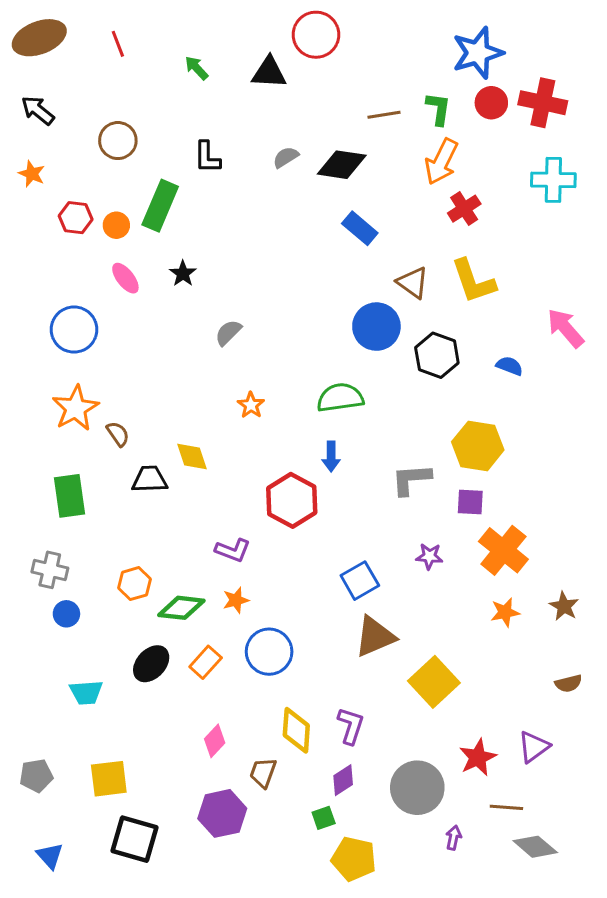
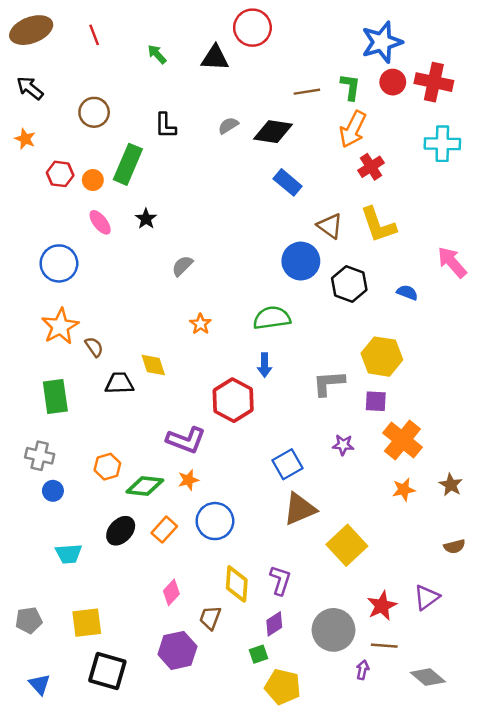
purple L-shape: (233, 550) -> (186, 440), size x1.4
brown line: (506, 807) -> (384, 646), moved

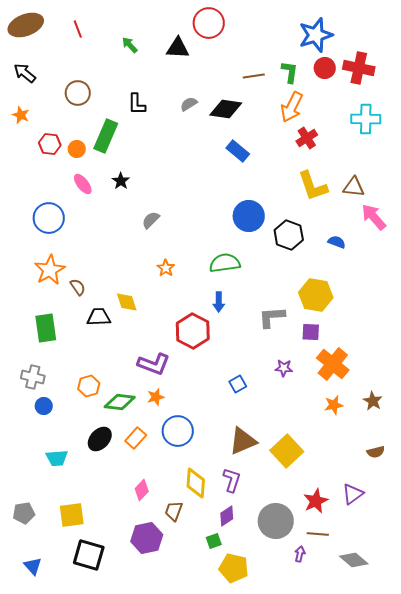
brown triangle: (330, 226) -> (354, 187), moved, turned -30
blue square: (288, 464) -> (238, 384), size x0.7
brown triangle: (300, 509) -> (243, 441), moved

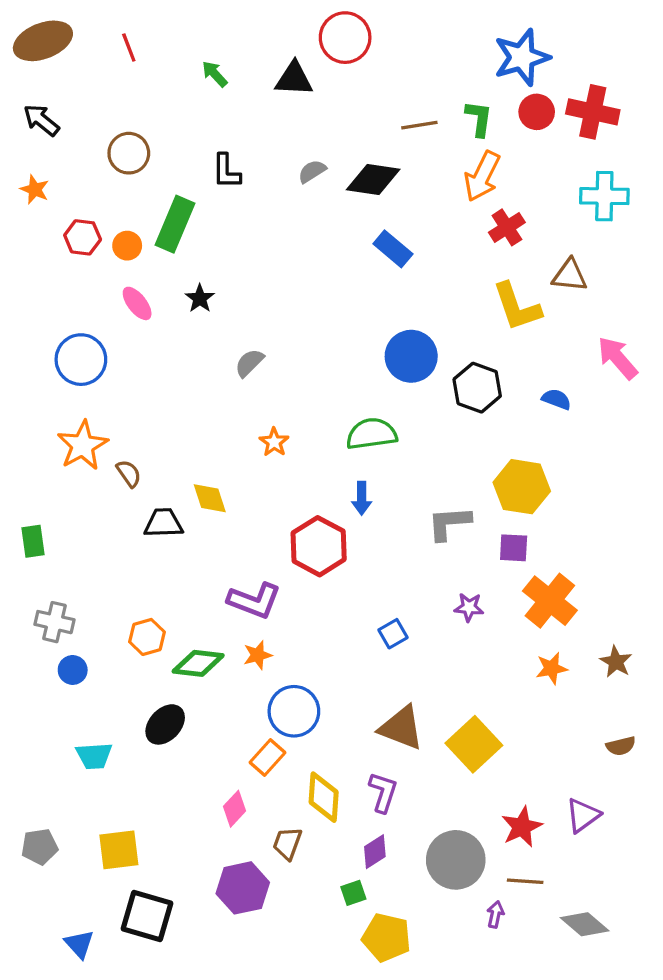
brown triangle: (354, 187) -> (570, 275), moved
green rectangle: (46, 328) -> (33, 541), moved, size x0.7
orange rectangle: (136, 438) -> (267, 757), moved
brown triangle: (243, 441) -> (401, 728), turned 44
blue triangle: (33, 566) -> (79, 944), moved

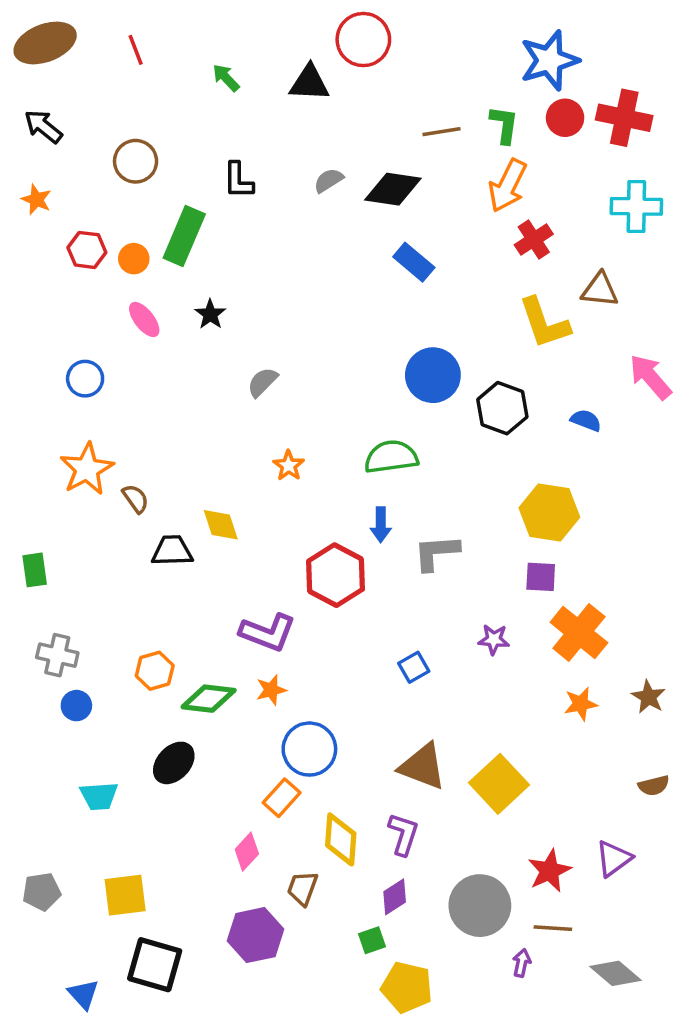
blue circle: (81, 360) -> (85, 379), size x0.7
gray L-shape: (449, 523) -> (436, 553), moved

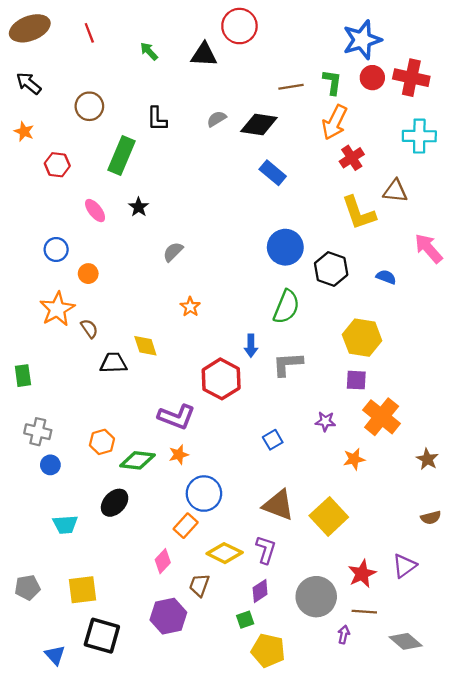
orange circle: (134, 259) -> (88, 274), moved
green semicircle: (391, 457) -> (286, 307), moved, turned 120
orange star: (581, 704) -> (354, 459), moved
yellow diamond: (341, 839) -> (225, 553), turned -68

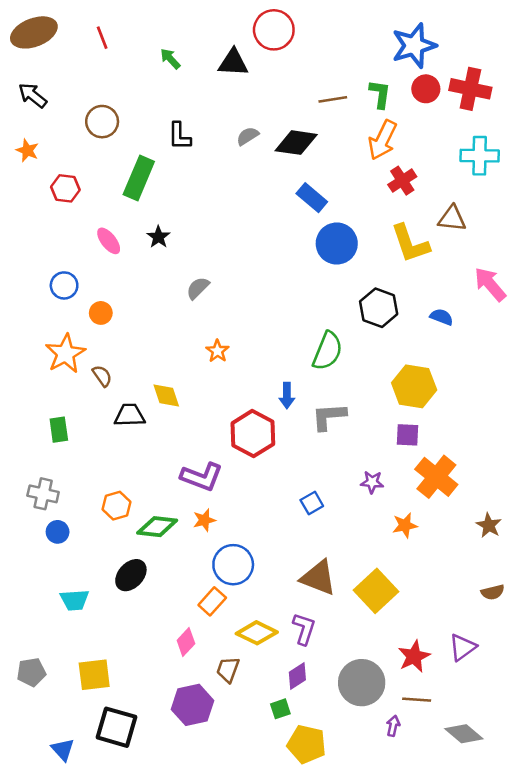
blue circle: (285, 247) -> (337, 244), moved
green rectangle: (23, 376) -> (59, 430), moved

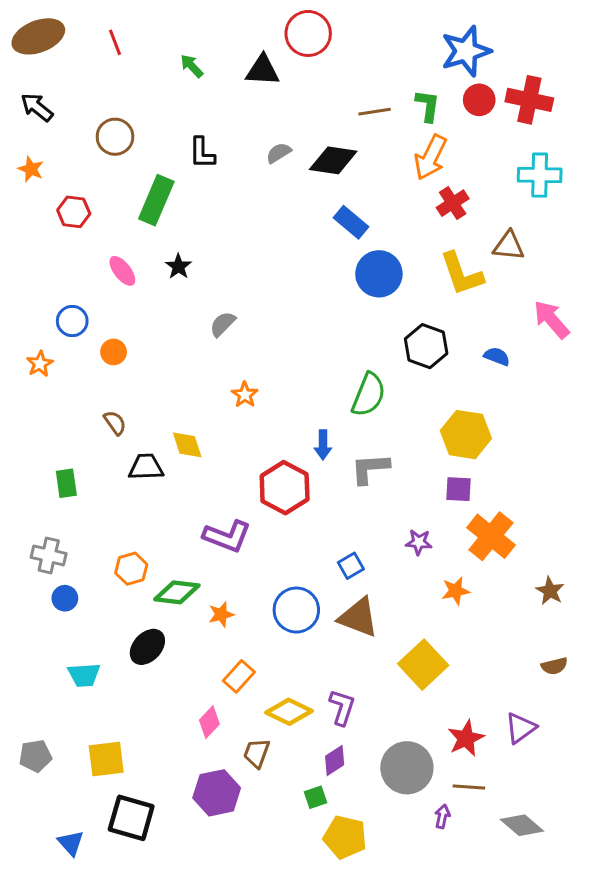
orange star: (65, 354) -> (40, 364), moved, size x0.6
orange star: (204, 520) -> (221, 614), moved
blue circle: (233, 565) -> (296, 610), moved
brown triangle: (318, 578) -> (358, 617), moved

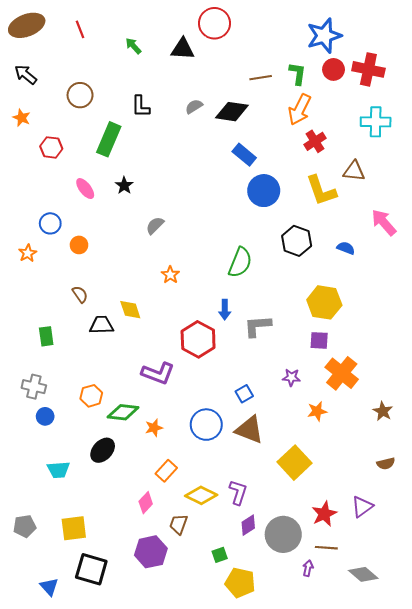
green semicircle: (369, 395) -> (240, 262), moved
purple diamond: (335, 760) -> (248, 525), moved

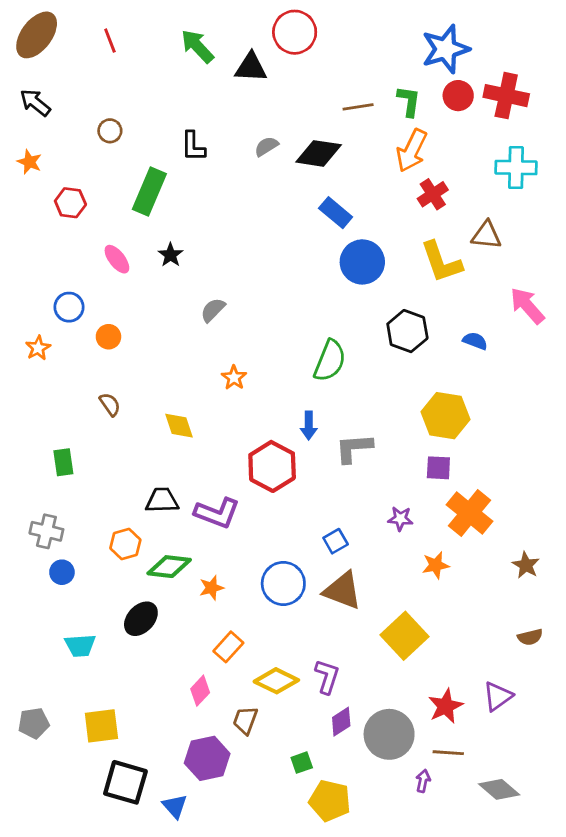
brown ellipse: (27, 25) -> (37, 35), turned -32
green arrow: (133, 46) -> (197, 46), moved, size x1.5
brown circle: (80, 95) -> (110, 131), size x0.7
black trapezoid: (102, 325) -> (162, 500), moved
blue triangle: (49, 587) -> (175, 806), moved

